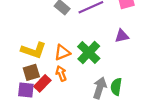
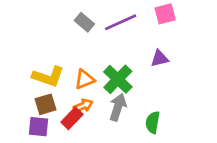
orange arrow: (61, 73) -> (83, 106), turned 88
red rectangle: (42, 83) -> (72, 118), moved
gray arrow: (100, 88) -> (118, 107), moved

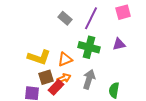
purple line: (121, 22) -> (91, 18), turned -40
green cross: (118, 79) -> (89, 47), moved, turned -30
brown square: (45, 104) -> (46, 77), moved

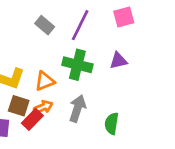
brown square: (46, 77) -> (19, 106), turned 35

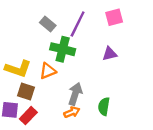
green cross: (77, 65) -> (63, 49), moved
orange arrow: (43, 107) -> (72, 112), moved
red rectangle: (32, 119) -> (28, 116), moved

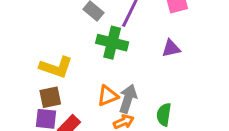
orange triangle: (48, 71) -> (108, 96), moved
brown square: (26, 92) -> (50, 97), moved, turned -30

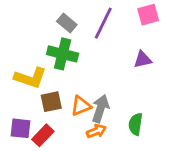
green cross: (112, 43) -> (63, 54), moved
brown square: (50, 97) -> (51, 102), moved

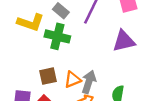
purple triangle: (143, 60) -> (124, 41), size x1.5
yellow L-shape: (30, 78) -> (31, 22), moved

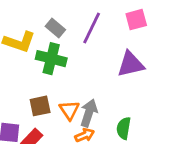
orange triangle: (73, 80) -> (69, 110), turned -42

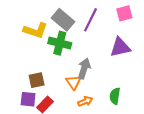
gray rectangle: (55, 28) -> (63, 20), size x1.5
brown square: (40, 106) -> (37, 80), moved
gray arrow: (89, 113) -> (84, 68), moved

